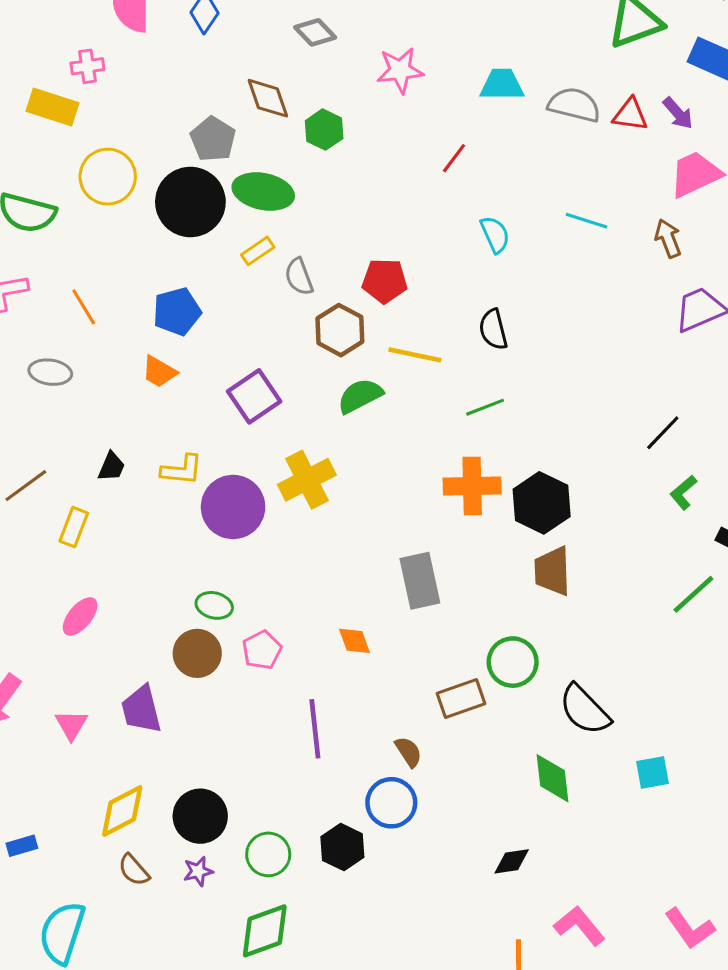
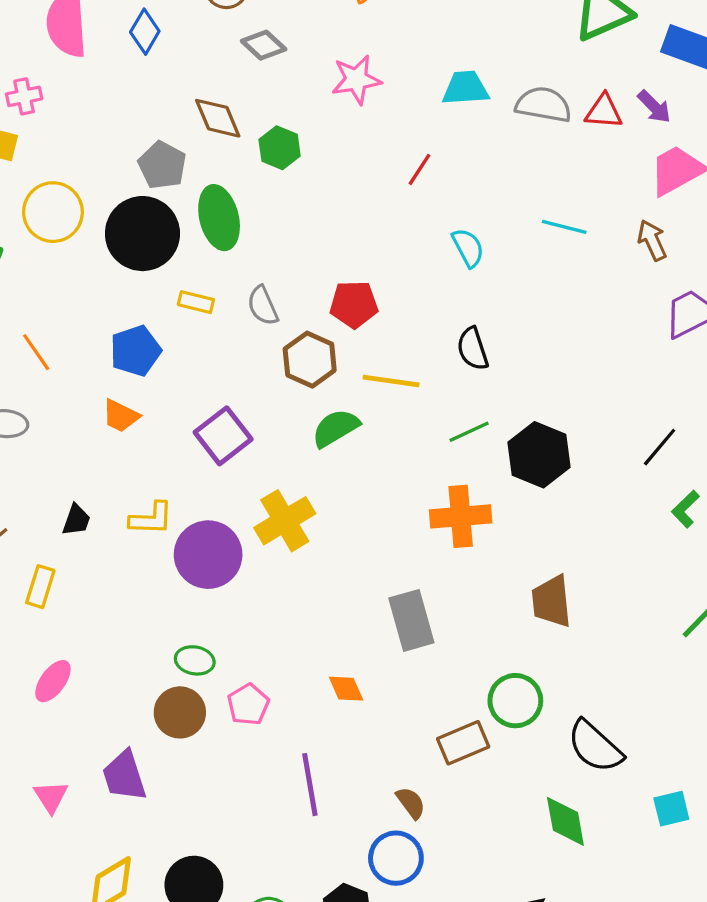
green ellipse: (263, 191) -> (219, 218), turned 68
yellow rectangle: (258, 251) -> (196, 302), moved, turned 52
black hexagon: (542, 503) -> (539, 455), moved

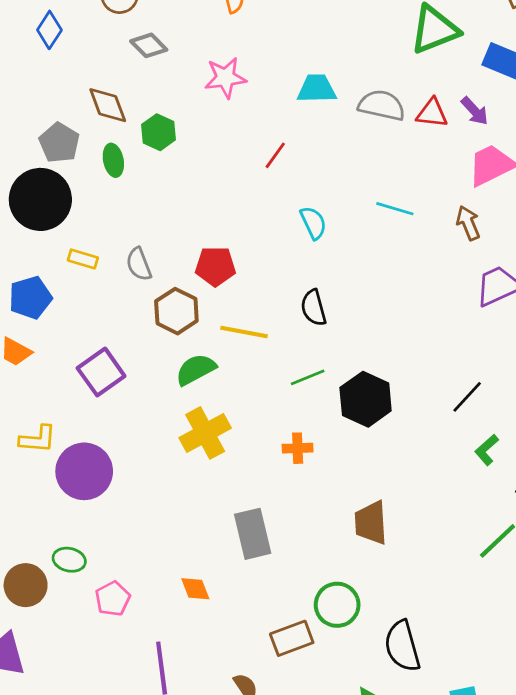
green ellipse: (219, 218) -> (113, 160), moved, size x0.6
orange cross: (461, 516) -> (298, 448), size x0.6
yellow cross: (285, 521) -> (205, 433), moved
brown circle: (180, 712) -> (26, 585), moved
black semicircle: (595, 746) -> (402, 646), turned 30

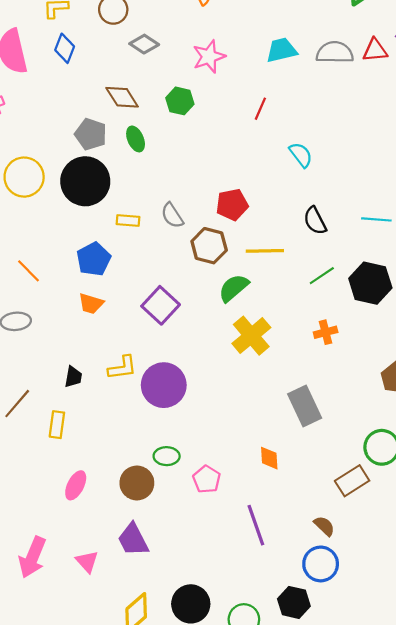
green hexagon: (158, 132) -> (180, 101), moved
cyan line: (395, 209) -> (376, 219), moved
orange diamond: (195, 589) -> (269, 458), turned 30

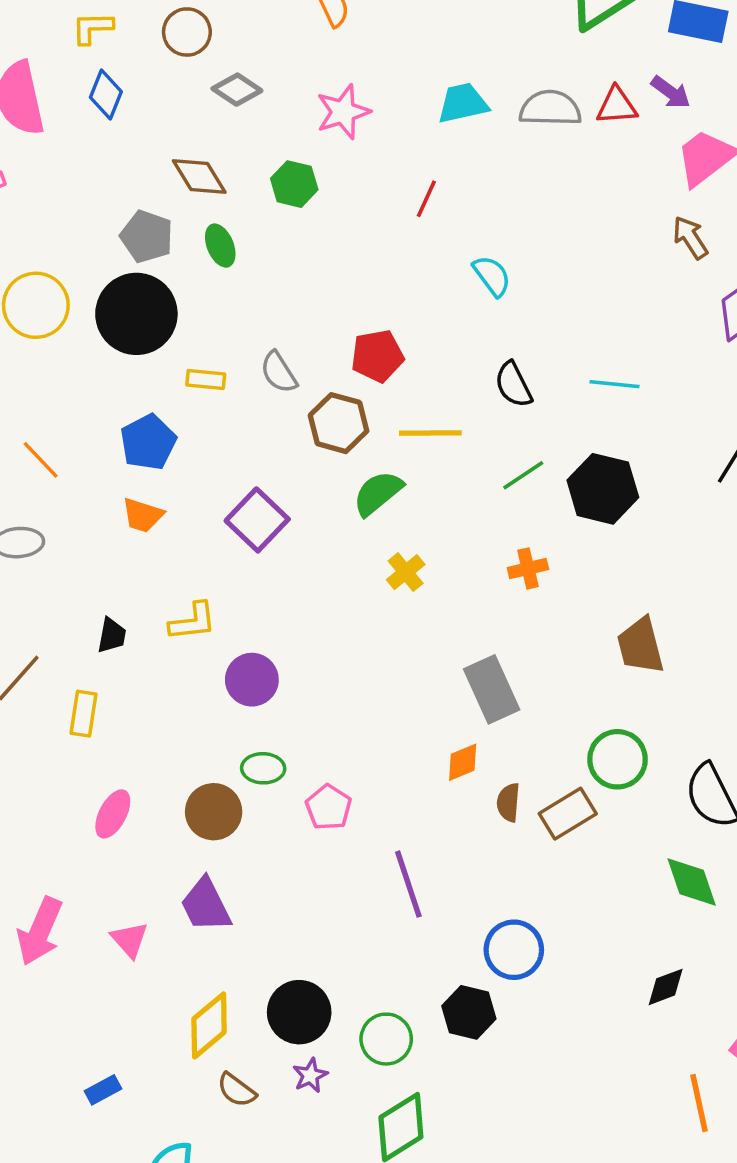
yellow cross: (251, 336) -> (406, 572), size x0.6
purple circle: (164, 385) -> (252, 680), moved, size x0.7
orange diamond: (269, 458) -> (463, 762), moved, turned 70
brown semicircle: (324, 526) -> (508, 802), moved, turned -130

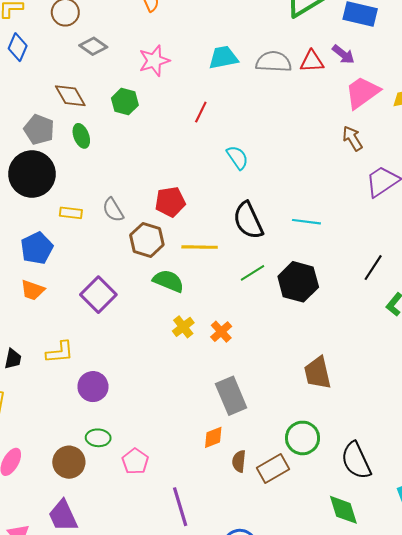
black semicircle: (513, 385) -> (248, 220), size x1.4
green semicircle: (378, 493) -> (168, 281), turned 60
orange cross: (528, 568) -> (221, 332), moved, turned -30

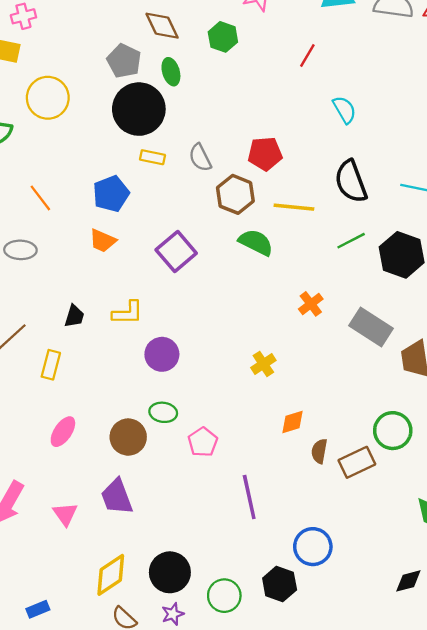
black circle: (32, 174) -> (139, 109), moved
yellow cross: (183, 327) -> (263, 364), moved
gray rectangle: (231, 396) -> (371, 327), moved, turned -39

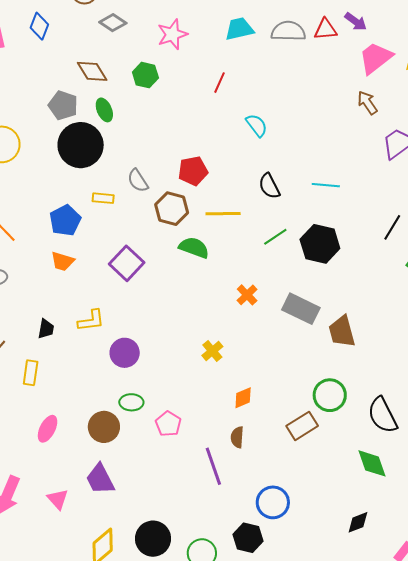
yellow rectangle: (152, 157) -> (103, 198), moved
black semicircle: (351, 181) -> (269, 186), size x0.7
brown semicircle: (319, 451) -> (237, 437), moved

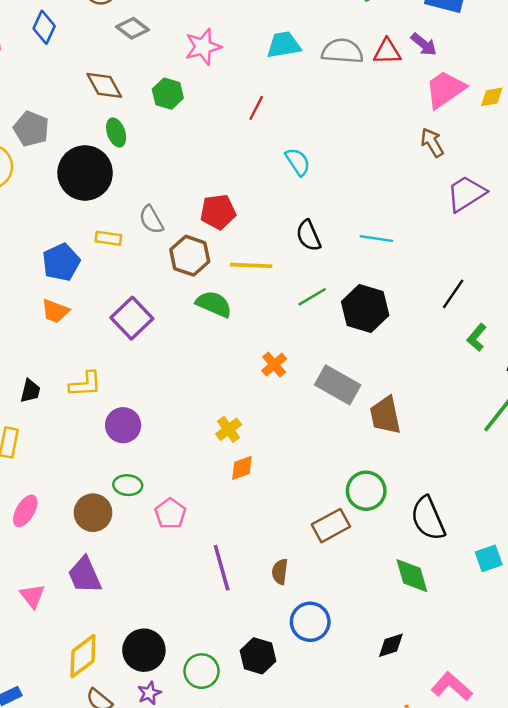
gray pentagon: (63, 105) -> (31, 129), moved
orange diamond: (243, 398) -> (242, 468), moved
brown semicircle: (237, 437) -> (280, 572), moved
blue circle: (273, 502) -> (310, 622), moved

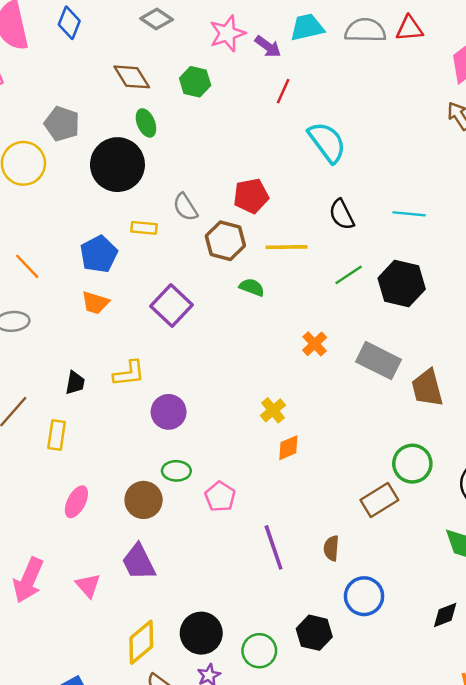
purple arrow: (424, 44) -> (268, 47), moved
cyan semicircle: (298, 162) -> (327, 142), size x1.5
green semicircle: (214, 304) -> (252, 287), size x0.7

